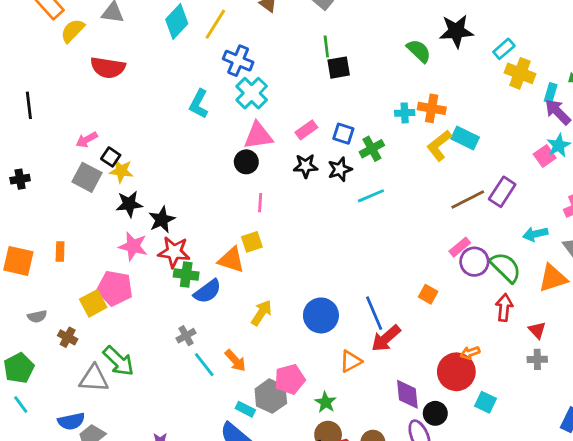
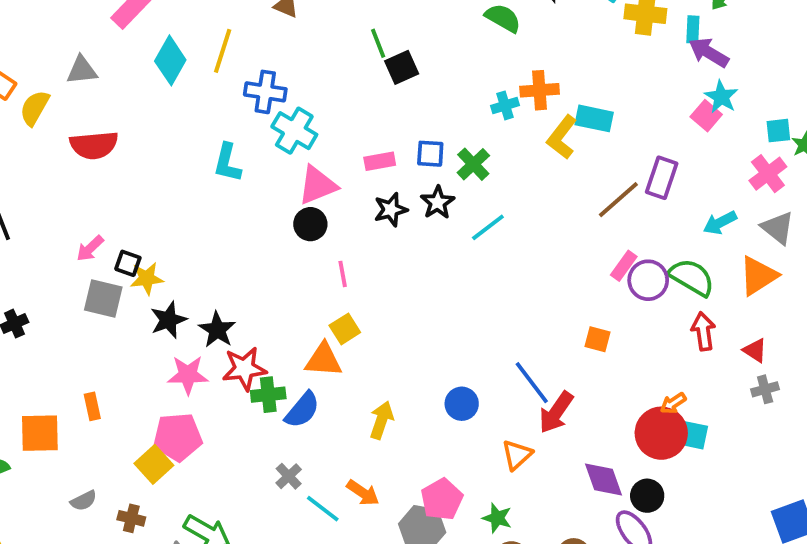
pink rectangle: (306, 130) -> (380, 161), turned 40
blue circle: (321, 315) -> (462, 404), size x0.7
cyan square: (485, 402) -> (694, 435), moved

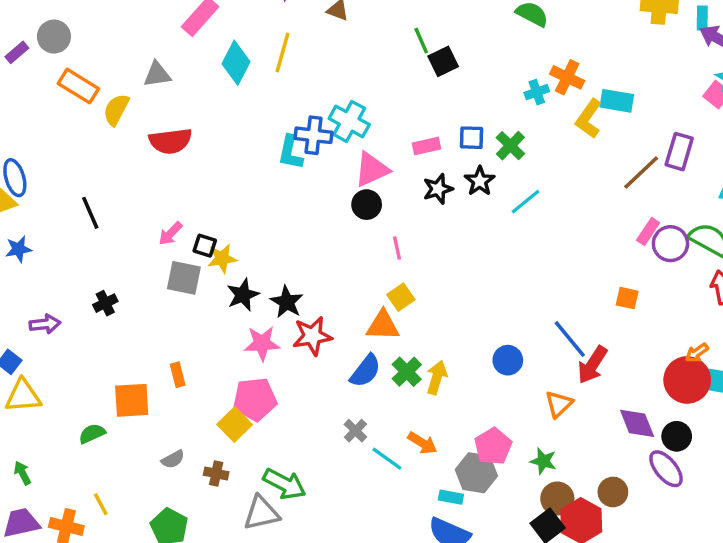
orange cross: (540, 90) -> (567, 77), turned 32
blue cross: (265, 92) -> (314, 135), moved
green cross: (268, 395) -> (407, 372), moved, turned -36

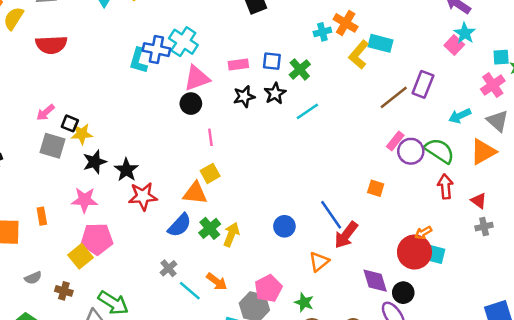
pink star: (262, 343) -> (84, 200), moved

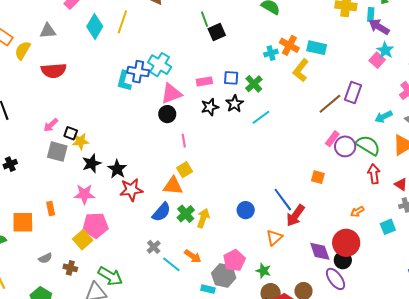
cyan rectangle: (381, 43) -> (317, 48), moved
red circle: (414, 252) -> (346, 243), moved
cyan square: (436, 254) -> (388, 227), moved, turned -35

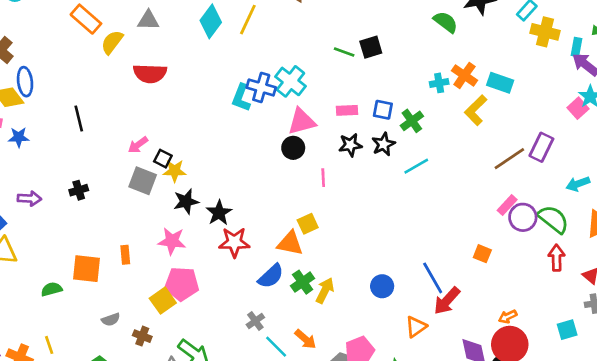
green line: (204, 19) -> (344, 52), moved, turned -56
pink line: (184, 141) -> (323, 178), moved
orange arrow: (357, 212) -> (508, 317), moved

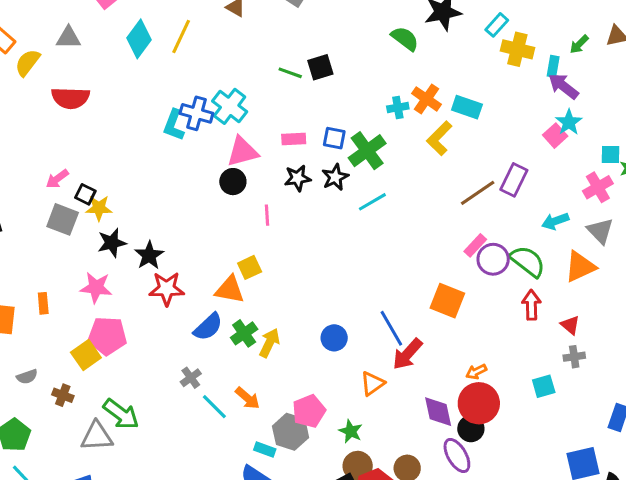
green cross: (412, 121) -> (367, 151), size x1.4
orange square: (482, 254) -> (447, 301), size x1.6

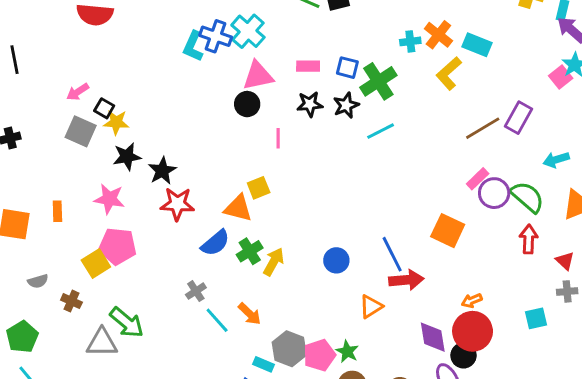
red arrow: (407, 354) -> (406, 280), turned -140
pink pentagon: (309, 411) -> (319, 355), moved

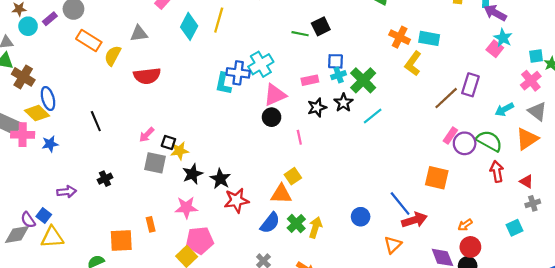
cyan cross: (248, 31) -> (261, 64), turned 30
cyan cross: (410, 41) -> (339, 75), moved
blue square: (347, 68) -> (335, 61), moved
red circle: (473, 331) -> (470, 247), size x0.7

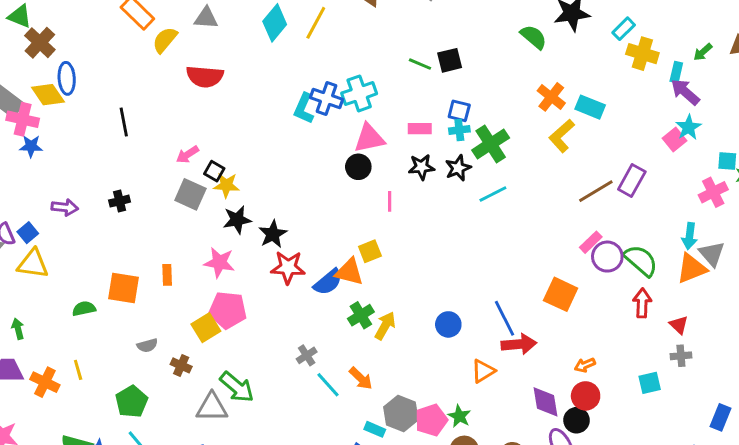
cyan arrow: (504, 109) -> (690, 236), moved, turned -66
gray triangle: (537, 111) -> (712, 254), moved
blue star: (50, 144) -> (31, 146), moved
blue semicircle: (270, 223) -> (328, 282), moved

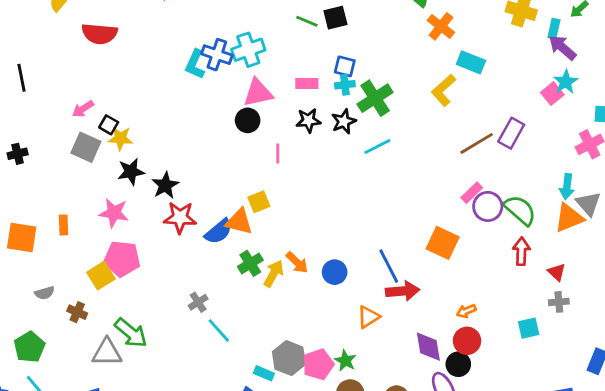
orange cross: (551, 97) -> (441, 26), moved
orange arrow: (361, 378) -> (297, 262), moved

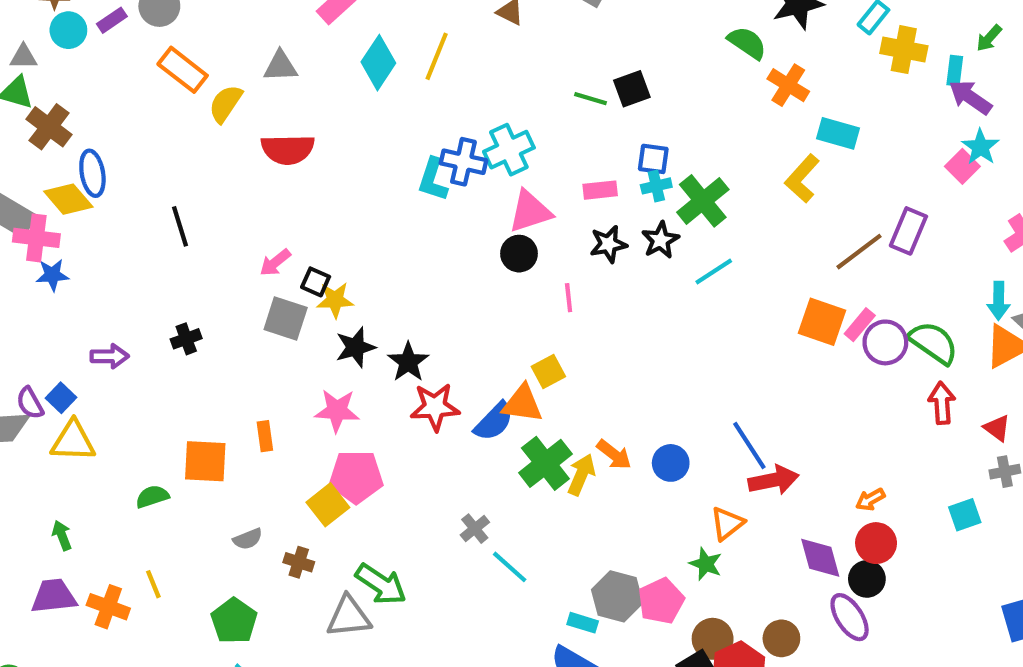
orange square: (443, 243) -> (822, 322), moved
green cross: (250, 263) -> (545, 463), size x1.4
green star: (345, 361) -> (706, 564), moved

